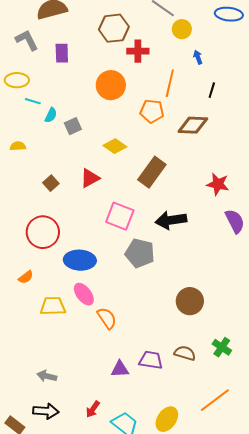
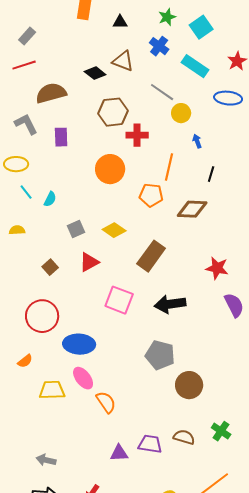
cyan line: (33, 101) -> (26, 192), moved, turned 35
gray square: (73, 126) -> (76, 229), moved
gray pentagon: (140, 253) -> (160, 355), moved

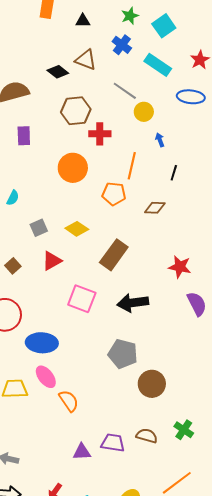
brown diamond: (192, 209) -> (155, 208), size x0.7

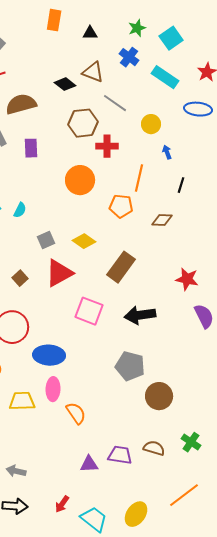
gray line: (125, 91) -> (115, 103), moved
red triangle: (52, 261) -> (59, 273), size x1.4
pink ellipse: (46, 377) -> (53, 389), turned 40

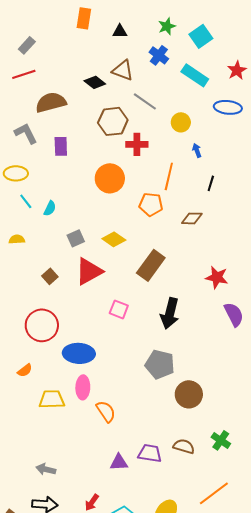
pink square: (89, 311) -> (119, 309), size x0.7
black arrow: (140, 315) -> (170, 313), turned -68

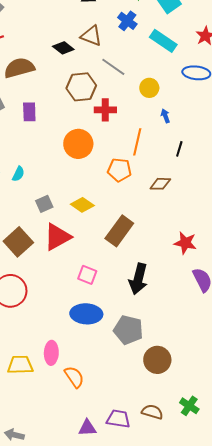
brown square: (50, 276) -> (18, 242), size x1.8
blue ellipse: (79, 353) -> (86, 314), moved

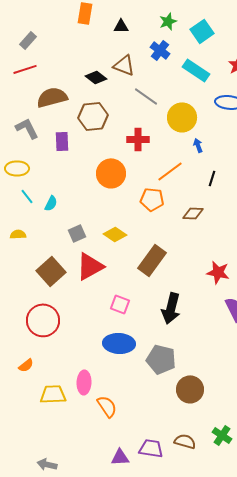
brown hexagon: (81, 87) -> (93, 116), moved
yellow circle: (149, 88) -> (182, 117), size x1.5
orange line: (137, 142) -> (170, 171), turned 40

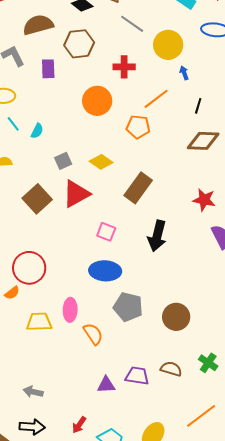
brown diamond: (193, 213) -> (203, 141), moved, size x1.5
red circle: (43, 320) -> (29, 268), moved
gray pentagon: (161, 359) -> (128, 307), moved

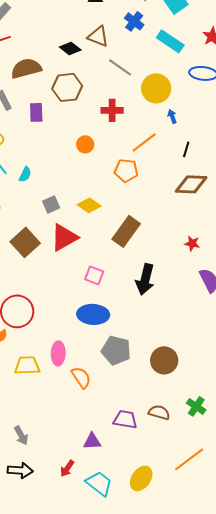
orange circle: (97, 101) -> (85, 144), size x0.6
red star: (204, 200) -> (192, 243), size x0.7
purple triangle: (106, 385) -> (92, 441), moved
gray arrow: (33, 392) -> (21, 435), turned -132

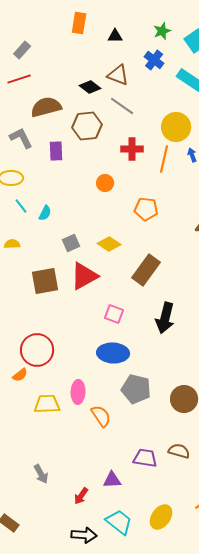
gray line: (120, 67) -> (122, 106), moved
orange line: (144, 142) -> (164, 159), moved, turned -40
brown square: (25, 242) -> (45, 281), turned 32
red arrow: (67, 468) -> (81, 496), moved
black arrow: (20, 470) -> (84, 535), moved

